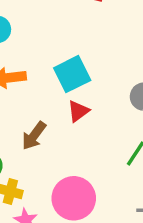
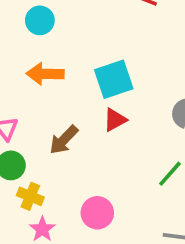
pink circle: (74, 198) -> (97, 213), size x0.7

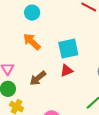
orange arrow: (45, 74) -> (32, 42), turned 36

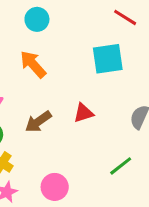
cyan square: (68, 49) -> (108, 59), moved

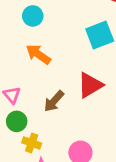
red triangle: (83, 113) -> (90, 85), size x1.5

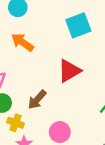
brown arrow: (54, 101) -> (37, 100), moved

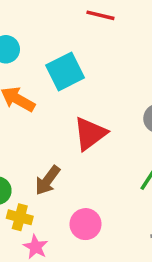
cyan square: (78, 25) -> (65, 72), moved

